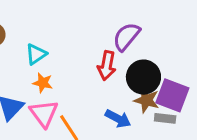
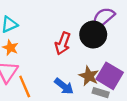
purple semicircle: (126, 37) -> (103, 18), moved
black circle: (143, 77) -> (93, 35), moved

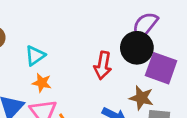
purple square: (110, 76) -> (161, 68), moved

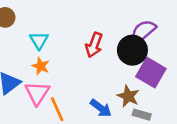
cyan triangle: (35, 56) -> (39, 40), turned -36
red arrow: (103, 65) -> (94, 45), moved

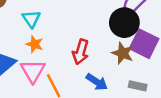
red arrow: (94, 45) -> (81, 52), moved
brown star: (128, 96) -> (123, 53), moved

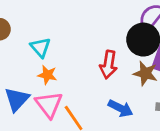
red arrow: (81, 52) -> (108, 65), moved

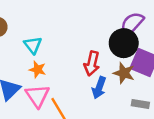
blue arrow: (121, 108) -> (99, 88), moved, turned 80

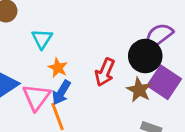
orange star: (38, 70) -> (58, 68), moved
blue arrow: (99, 88) -> (61, 92), moved

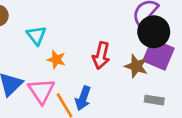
black circle: (145, 56) -> (154, 32), moved
blue arrow: (61, 92) -> (83, 98), moved

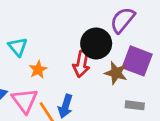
black circle: (154, 32) -> (96, 43), moved
orange star: (56, 60) -> (38, 70), turned 30

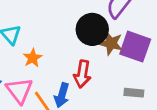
red arrow: (81, 64) -> (82, 74), moved
brown star: (116, 73) -> (111, 43), moved

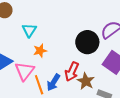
brown star: (111, 43) -> (86, 81), moved

